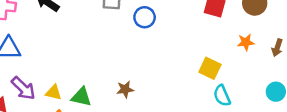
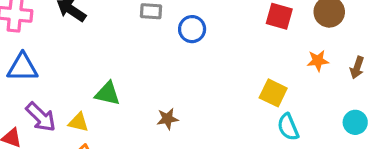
green triangle: (81, 97) -> (108, 94), moved

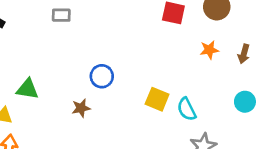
blue circle: (192, 29) -> (102, 76), moved
yellow square: (273, 93) -> (157, 99), moved

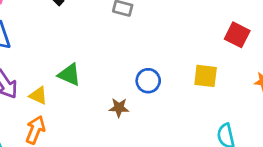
yellow square: (157, 99) -> (206, 76), moved, turned -30

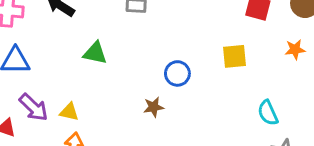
green triangle: (69, 75) -> (95, 53), moved

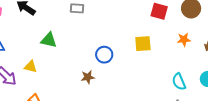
yellow triangle: (69, 112) -> (31, 67), moved
cyan semicircle: (268, 113) -> (179, 82), moved

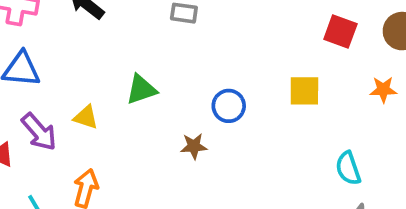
green triangle: (49, 40) -> (141, 89), moved, turned -36
cyan semicircle: (179, 82) -> (348, 168), moved

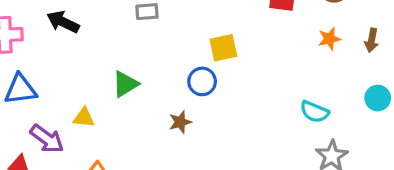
yellow square: (304, 91) -> (223, 48), moved
cyan semicircle: (348, 168) -> (314, 112), turned -36

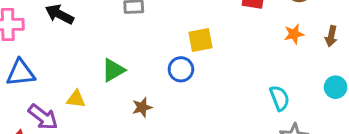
cyan semicircle: (314, 112) -> (280, 98), turned -135
brown star: (180, 122) -> (142, 107), moved

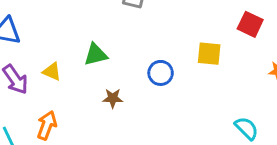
yellow square: (200, 40) -> (209, 54), moved
cyan semicircle: (280, 98) -> (247, 128), turned -40

